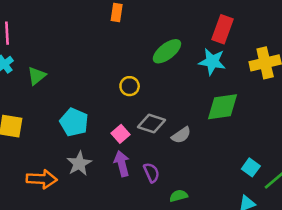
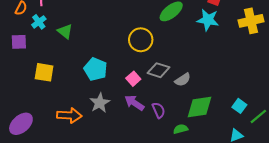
green triangle: (37, 76) -> (65, 31), turned -42
yellow circle: (130, 86) -> (141, 40), size x1.5
green diamond: (222, 107) -> (200, 107), moved
purple arrow: (122, 164) -> (134, 103), turned -42

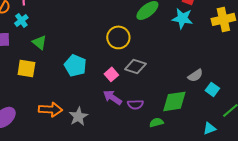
green triangle: (65, 31) -> (39, 42), moved
gray semicircle: (183, 80) -> (195, 75), moved
gray star: (100, 103) -> (78, 116), moved
cyan square: (239, 106) -> (212, 89), moved
purple semicircle: (159, 110) -> (135, 104), turned 112

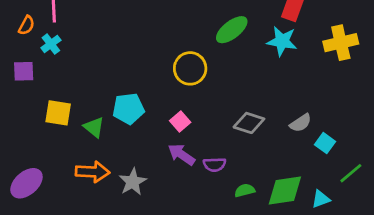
green triangle: (39, 42) -> (94, 127), moved
cyan pentagon: (75, 65) -> (128, 109), turned -30
gray diamond: (135, 66) -> (249, 123), moved
green diamond: (174, 101) -> (285, 190), moved

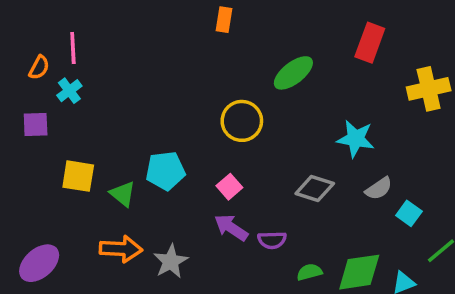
cyan star: (282, 41) -> (356, 139), moved

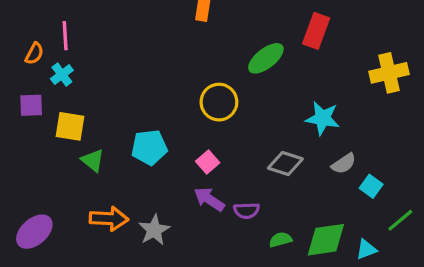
red rectangle: (370, 43) -> (316, 31), moved
yellow square: (78, 176) -> (70, 126), moved
green triangle: (123, 194) -> (93, 160), moved

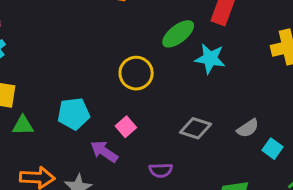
cyan star: (323, 118) -> (210, 59), moved
green triangle: (93, 160) -> (23, 125), turned -40
purple arrow: (209, 199) -> (104, 151), moved

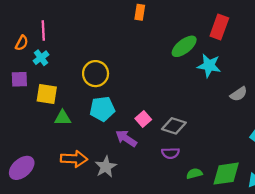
yellow circle: (136, 73) -> (96, 74), moved
gray diamond: (196, 128) -> (174, 126), moved
gray semicircle: (248, 128) -> (239, 94), moved

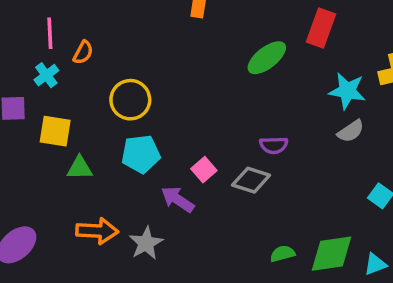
orange semicircle: (22, 43) -> (83, 52), moved
cyan star: (209, 66) -> (347, 91), moved
purple semicircle: (170, 153) -> (274, 145), moved

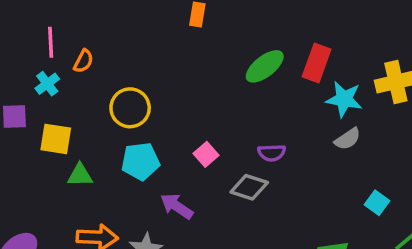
red rectangle: (321, 28) -> (317, 63), moved
pink square: (204, 170) -> (206, 154), moved

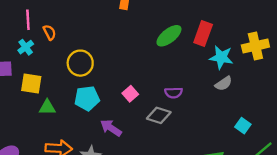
orange semicircle: (83, 61) -> (50, 32), turned -56

